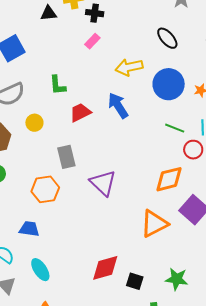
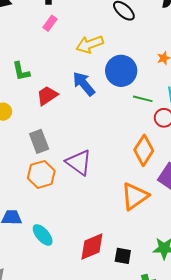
blue circle: (169, 84) -> (121, 71), moved
orange diamond: (169, 179) -> (144, 150), turned -36
orange hexagon: (45, 189) -> (41, 174), moved
cyan ellipse: (40, 270) -> (43, 235), moved

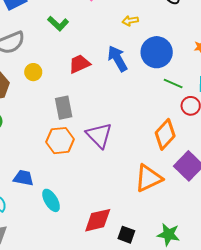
yellow arrow: (90, 44) -> (130, 21), size x0.6
green L-shape: (21, 71) -> (58, 23), moved, turned -45

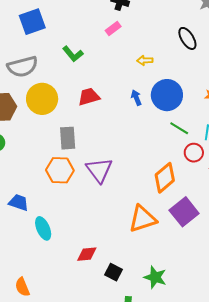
blue arrow: (117, 59) -> (136, 98), moved, size x0.6
yellow circle: (33, 72) -> (42, 99), size x1.8
red diamond: (98, 220) -> (87, 254), size x0.7

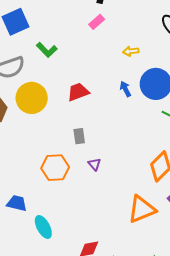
green L-shape: (73, 54) -> (47, 50), moved
gray rectangle: (68, 138) -> (79, 136), moved, size x0.7
purple triangle: (99, 170) -> (94, 164), size x0.5

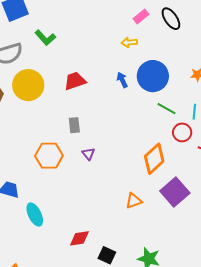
pink rectangle: (97, 22) -> (141, 17), moved
orange triangle: (142, 209) -> (134, 201), size x0.6

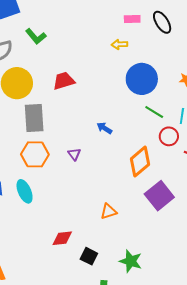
pink rectangle: (141, 17) -> (132, 19), turned 35
blue arrow: (122, 80) -> (104, 128), moved, turned -35
gray rectangle: (74, 125) -> (34, 118), moved, size x1.8
orange triangle: (134, 201) -> (109, 212), moved
cyan ellipse: (35, 214) -> (25, 191), moved

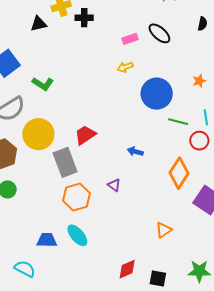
red trapezoid: (64, 81) -> (85, 135), moved

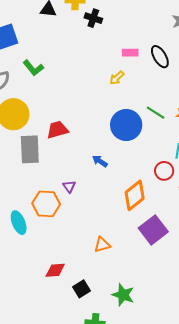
yellow arrow: (125, 67) -> (117, 78), turned -42
blue circle: (157, 94) -> (126, 125), moved
green line: (178, 122) -> (156, 113), moved
orange hexagon: (77, 197) -> (46, 204), moved
black square: (158, 279) -> (81, 289), turned 30

